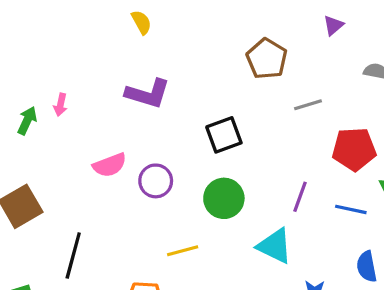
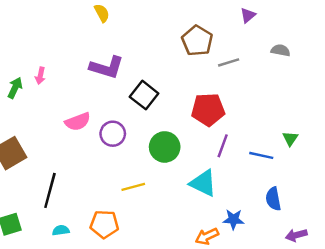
gray line: (308, 105) -> (229, 62), moved
black square: (224, 135) -> (144, 95), moved, turned -32
red pentagon: (354, 149) -> (208, 110), moved

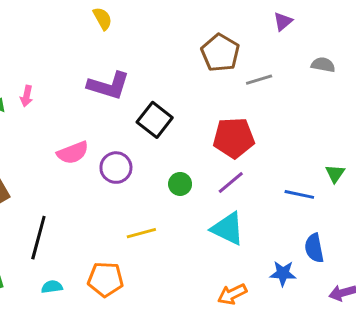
purple line: (223, 146) -> (231, 182), moved, turned 30
green circle: (165, 147) -> (180, 184), size x0.6
blue star: (233, 219) -> (283, 273), moved

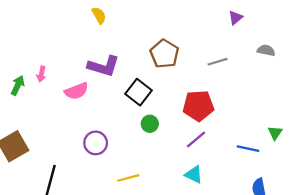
brown pentagon: (220, 53) -> (164, 54), moved
pink semicircle: (73, 153) -> (76, 91), moved
purple circle: (116, 168) -> (96, 143), moved
green circle: (180, 184) -> (150, 124), moved
cyan triangle: (228, 229) -> (194, 175), size x0.7

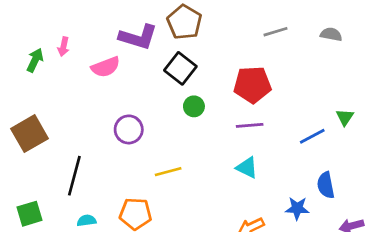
gray semicircle: (266, 50) -> (331, 34), moved
brown pentagon: (164, 54) -> (184, 22), moved
purple line: (196, 140) -> (250, 125), turned 35
blue line: (248, 149) -> (312, 136), turned -40

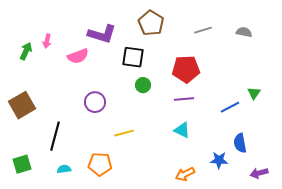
brown pentagon: (184, 22) -> (151, 23), moved
black square: (180, 68) -> (133, 57), turned -30

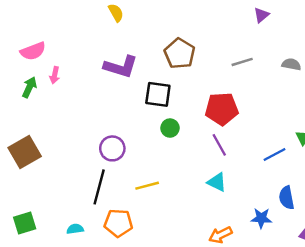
pink semicircle: (78, 56) -> (33, 51), moved
purple line: (184, 99) -> (219, 145), turned 66
black line: (55, 136) -> (99, 187), moved

